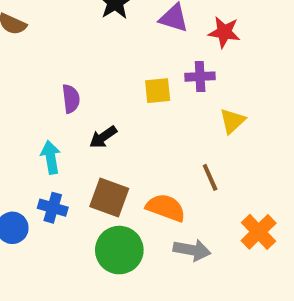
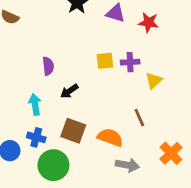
purple cross: (200, 77) -> (130, 62), moved
green circle: (119, 250) -> (53, 165), moved

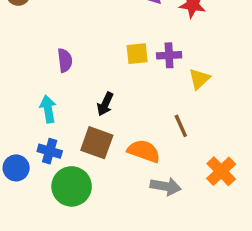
black arrow: (69, 91) -> (105, 104), moved, turned -30

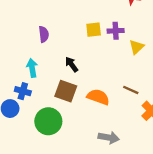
black arrow: (105, 104) -> (72, 64), turned 119
brown line: (181, 126) -> (131, 90), moved, turned -42
blue cross: (50, 151) -> (23, 91), moved
gray arrow: (166, 186) -> (109, 138), moved

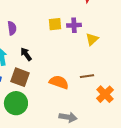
black arrow: (72, 64) -> (26, 54), moved
brown line: (131, 90) -> (87, 76), turned -32
brown square: (66, 91) -> (20, 77), moved

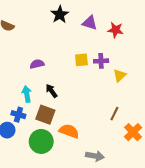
purple semicircle: (12, 28) -> (37, 64), turned -96
brown line: (87, 76) -> (114, 114), turned -56
orange semicircle: (59, 82) -> (69, 131), moved

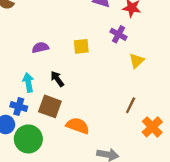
yellow square: (81, 60) -> (81, 46), moved
purple cross: (101, 61) -> (119, 34), moved, turned 32
green circle: (41, 141) -> (28, 139), moved

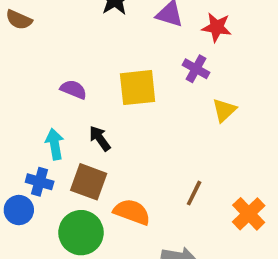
yellow square: (81, 46) -> (138, 88), size x1.5
purple semicircle: (40, 48) -> (73, 89), turned 35
brown line: (131, 105) -> (194, 193), moved
green circle: (28, 139) -> (81, 233), moved

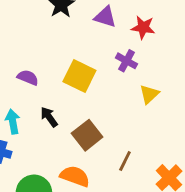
yellow square: (138, 88) -> (79, 76), turned 32
brown square: (89, 182) -> (87, 135), moved, turned 32

